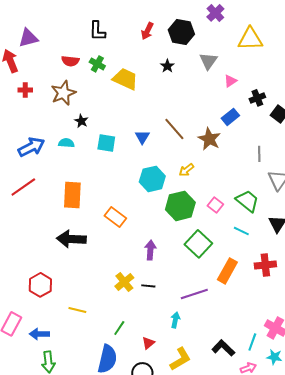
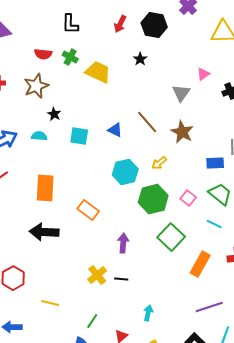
gray triangle: (208, 61) -> (181, 93), moved
blue rectangle: (230, 117) -> (215, 163), moved, turned 36
blue triangle: (142, 137) -> (115, 130), turned -35
purple line: (194, 294) -> (209, 307), moved

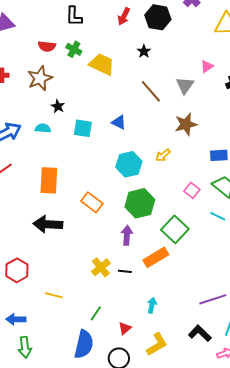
brown line: (147, 122) -> (151, 91), moved
brown star: (182, 132) -> (186, 124), turned 30
green hexagon: (153, 199) -> (140, 203), moved
orange rectangle: (200, 264) -> (156, 257), moved, turned 30

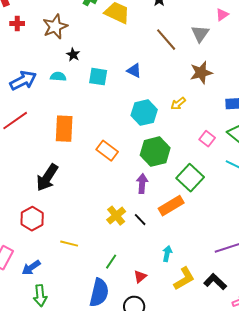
black arrow: (48, 224) -> (47, 178), moved, turned -60
black line: (125, 271) -> (140, 220), turned 40
blue arrow: (16, 319) -> (31, 268), turned -36
yellow L-shape: (157, 344) -> (184, 279), moved

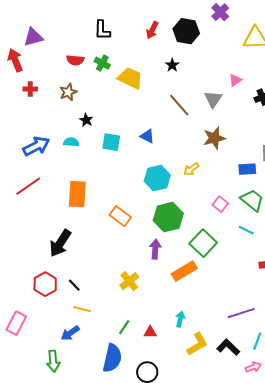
brown star: (55, 27) -> (68, 92), size x0.7
black line: (140, 220) -> (74, 285), moved
blue arrow: (31, 268) -> (70, 333), moved
red triangle: (140, 277) -> (150, 332), moved, turned 40

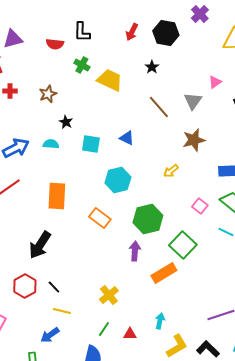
red semicircle: (75, 60) -> (55, 44), moved
cyan hexagon: (157, 178) -> (118, 180), moved
yellow cross: (129, 281) -> (109, 295), moved

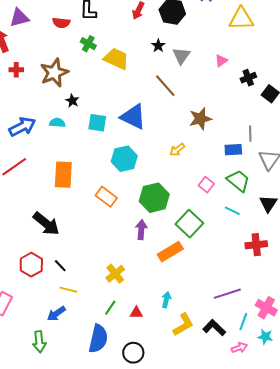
brown star: (48, 94) -> (54, 73), size x1.6
gray triangle: (193, 101) -> (181, 56), moved
blue triangle: (127, 138) -> (133, 117), size x1.8
black arrow: (40, 245) -> (46, 224), turned -84

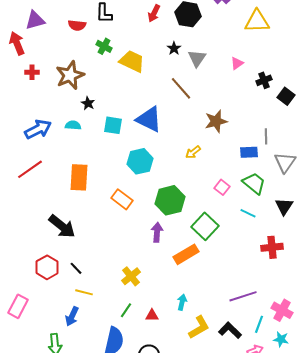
blue arrow: (56, 314) -> (72, 316), turned -30

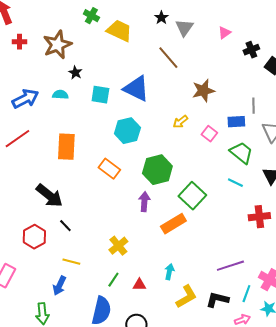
pink square: (222, 187) -> (209, 134), moved
black line: (76, 268) -> (65, 226), moved
black L-shape: (230, 330) -> (217, 300), turned -30

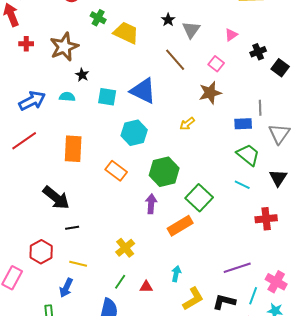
pink square: (209, 134) -> (216, 64), moved
black line: (65, 226) -> (72, 228), turned -56
red hexagon: (34, 237) -> (41, 252), moved

